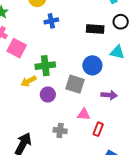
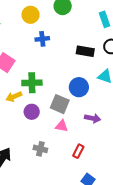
pink triangle: (84, 114) -> (62, 126), moved

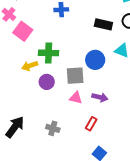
gray square: (60, 104) -> (75, 76), turned -30
purple arrow: (93, 118) -> (100, 97), moved
gray cross: (40, 149) -> (53, 128), moved

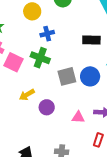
green cross: (49, 53) -> (40, 58), moved, turned 30
gray square: (75, 76) -> (67, 76), moved

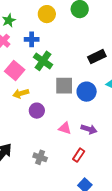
blue cross: (47, 34) -> (32, 39), moved
black rectangle: (91, 40) -> (97, 57), turned -42
pink square: (14, 62) -> (15, 71), moved

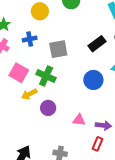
green cross: (43, 61) -> (46, 76), moved
gray square: (64, 86) -> (58, 49), moved
purple arrow: (89, 129) -> (103, 125), moved

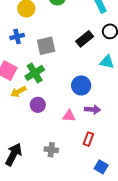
green cross: (46, 76) -> (35, 73), turned 36
blue circle: (93, 80) -> (81, 85), moved
purple arrow: (103, 125) -> (93, 109), moved

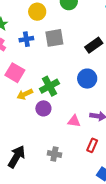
gray square: (46, 46) -> (54, 38), moved
green cross: (35, 73) -> (49, 86), moved
blue circle: (81, 85) -> (87, 79), moved

